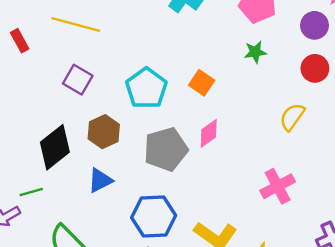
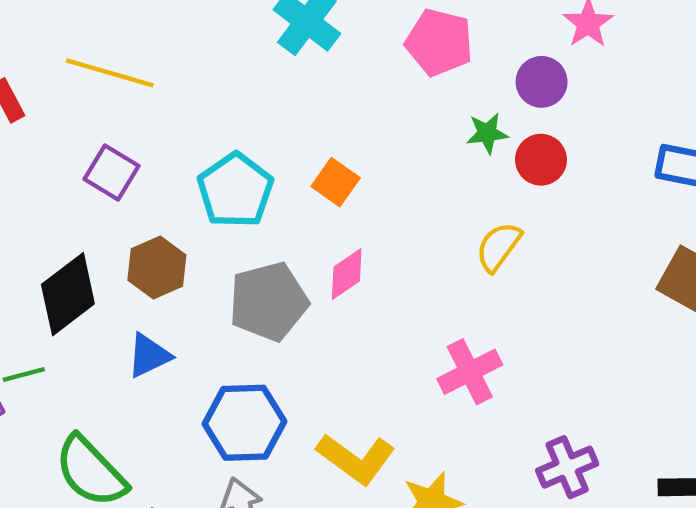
green star: (255, 52) -> (487, 133), moved

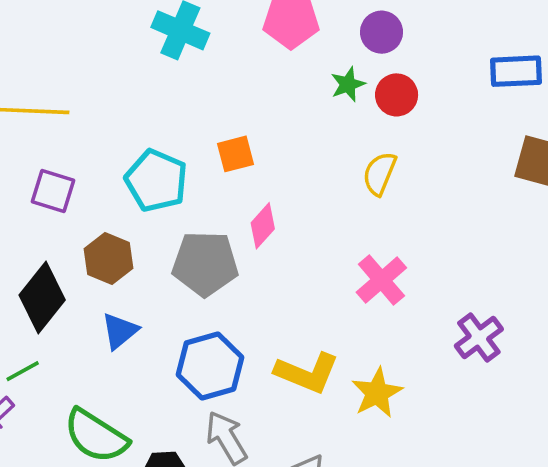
orange square: (336, 182) -> (235, 154), turned -36
gray pentagon: (268, 301) -> (205, 264), turned 30

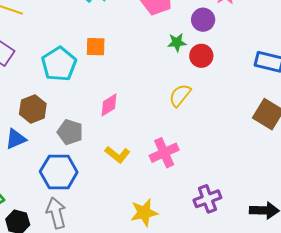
orange square: (235, 154) -> (96, 47), moved
brown hexagon: (109, 258) -> (33, 109), moved
gray pentagon: (205, 264) -> (70, 132), moved, size x0.7
yellow L-shape: (307, 373) -> (117, 155), moved, size x0.7

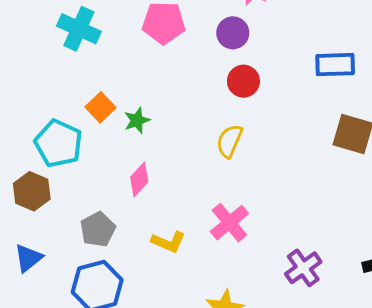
green star: (177, 42) -> (137, 120), moved
orange square: (96, 47) -> (101, 107), turned -30
brown hexagon: (33, 109) -> (32, 191), moved
gray pentagon: (70, 132) -> (98, 229), turned -30

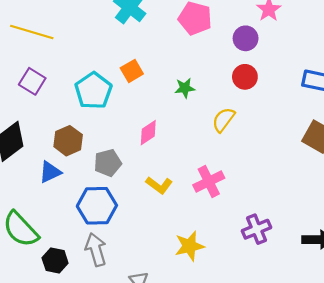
green star: (137, 120) -> (185, 88), moved
brown hexagon: (32, 191) -> (68, 141), moved

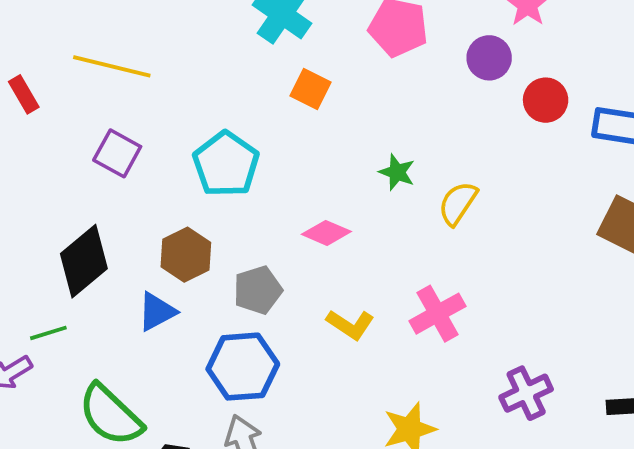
orange square: (132, 71) -> (311, 89), moved, turned -30
red circle: (245, 77) -> (546, 100), moved
green star: (185, 88) -> (397, 172), moved, turned 30
pink diamond: (148, 133) -> (326, 233), turned 60

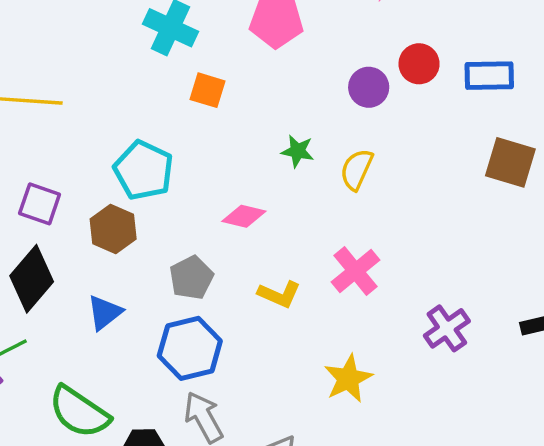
purple circle: (489, 58) -> (369, 87), moved
purple square: (117, 153) -> (40, 204), moved
brown hexagon: (186, 255) -> (113, 229), moved

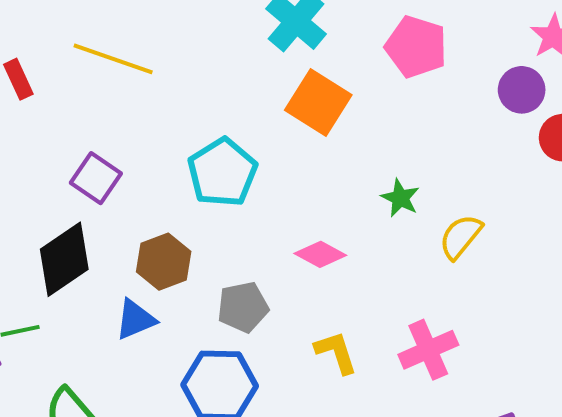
purple circle: (369, 87) -> (522, 90), moved
orange square: (208, 90) -> (318, 102), size x1.5
brown hexagon: (113, 229) -> (164, 262), moved
yellow L-shape: (279, 294) -> (336, 352), turned -147

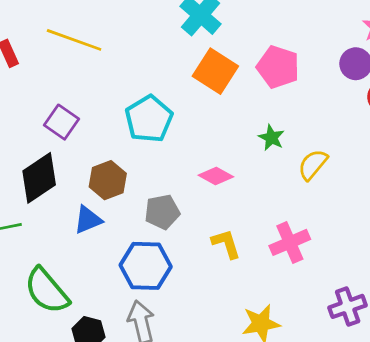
pink pentagon: (416, 47) -> (278, 67), moved

